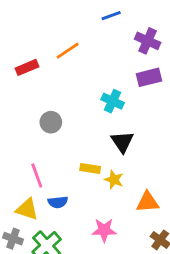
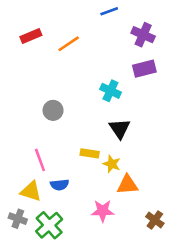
red rectangle: (27, 67) -> (31, 36), moved
orange triangle: (148, 202) -> (127, 185), moved

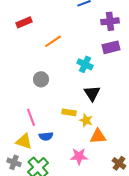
purple cross: (143, 35) -> (110, 21), turned -30
orange line: (69, 44) -> (53, 41), moved

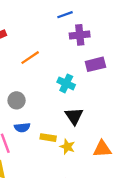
purple cross: (110, 21) -> (80, 35), moved
blue semicircle: (46, 136) -> (22, 127), moved
orange triangle: (98, 136) -> (102, 149), moved

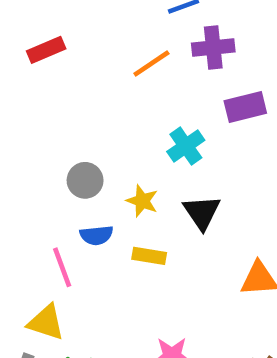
orange line: (30, 58) -> (151, 64), moved
cyan cross: (66, 83) -> (186, 146), turned 30
yellow star: (67, 147) -> (142, 201), moved

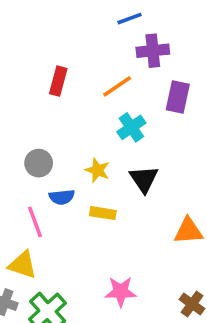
red rectangle: (46, 50) -> (58, 81), moved, turned -52
orange line: (151, 64) -> (117, 86), moved
purple rectangle: (245, 107) -> (178, 97), turned -64
gray circle: (85, 180) -> (39, 163), moved

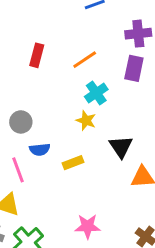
purple cross: (153, 51) -> (138, 34), moved
yellow star: (97, 170) -> (86, 121), moved
black triangle: (144, 179) -> (121, 147), moved
yellow rectangle: (103, 213) -> (73, 163), turned -30

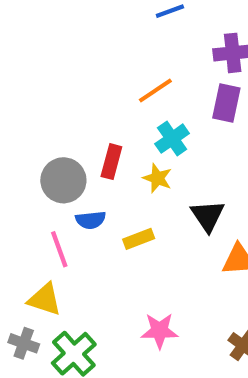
red rectangle: (37, 55) -> (111, 162), moved
gray circle: (21, 122) -> (63, 180), size x1.4

